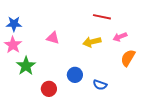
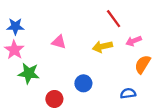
red line: (102, 17) -> (114, 19), turned 42
green star: (26, 66) -> (29, 73), turned -30
blue semicircle: (100, 85) -> (128, 93), moved, turned 152

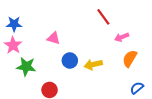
yellow arrow: (102, 47) -> (93, 65), moved
blue circle: (83, 83) -> (70, 61), moved
blue semicircle: (128, 93) -> (137, 88), moved, turned -32

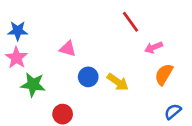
yellow arrow: (93, 65) -> (118, 82), turned -132

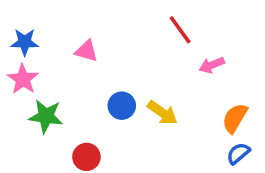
pink triangle: (68, 49) -> (86, 51), moved
orange semicircle: (164, 74) -> (235, 118), moved

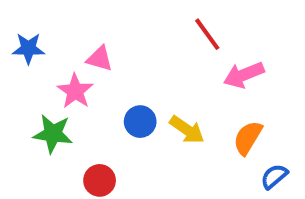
pink arrow: (212, 65) -> (244, 75), size x1.4
pink star: (23, 79) -> (75, 91), moved
orange semicircle: (235, 118) -> (248, 138), moved

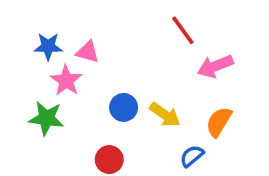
blue star: (28, 48) -> (48, 46), moved
blue semicircle: (274, 176) -> (192, 156), moved
red circle: (100, 180) -> (109, 160), moved

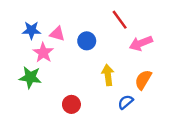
blue circle: (124, 107) -> (87, 41), moved
yellow arrow: (165, 115) -> (108, 75), turned -132

